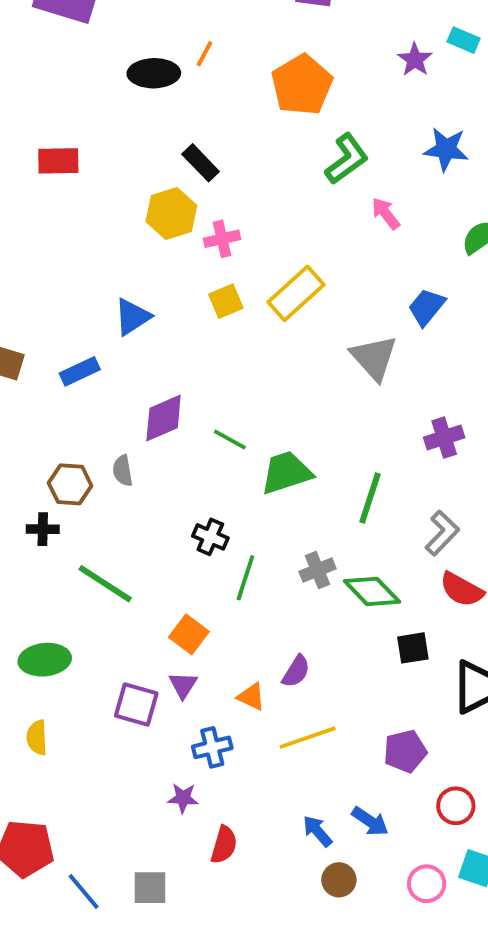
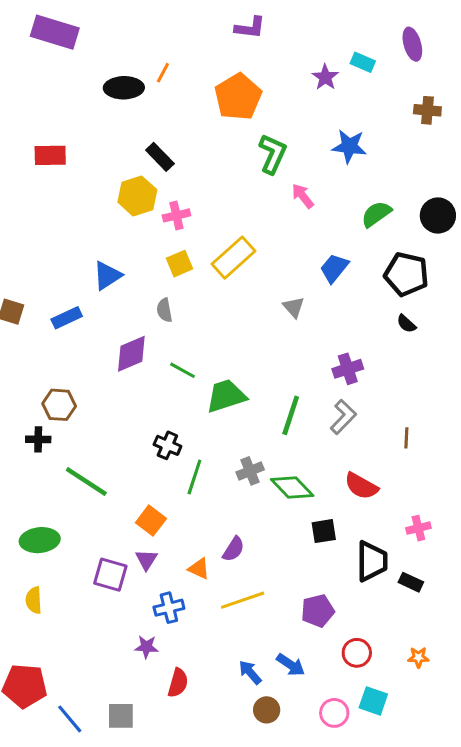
green L-shape: (347, 159) -> (273, 154), turned -30
gray triangle: (374, 358) -> (294, 307), size x0.6
gray semicircle: (123, 471) -> (164, 310), moved
gray L-shape: (442, 533) -> (343, 417), moved

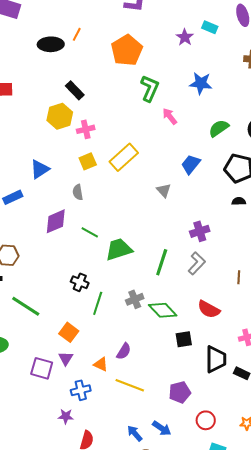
black semicircle: (406, 324) -> (239, 201), turned 136
yellow line: (243, 600) -> (130, 385), turned 40

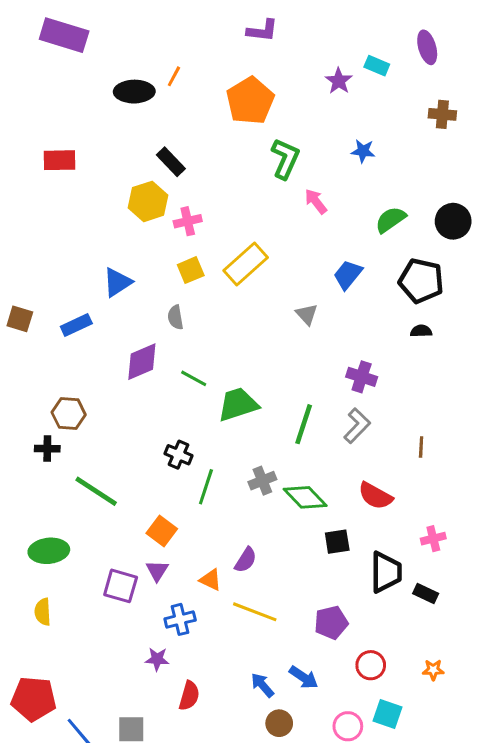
blue star: (201, 83) -> (363, 151), size x0.7
purple cross: (200, 231) -> (362, 377), turned 36

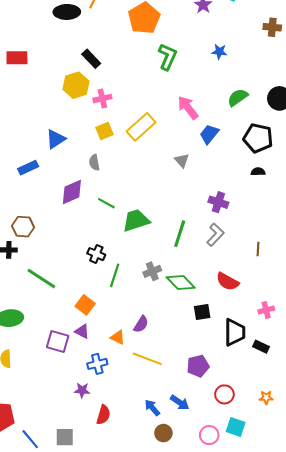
pink arrow: (316, 201) -> (188, 108), moved, size x1.4
purple triangle: (157, 571) -> (82, 331), turned -35

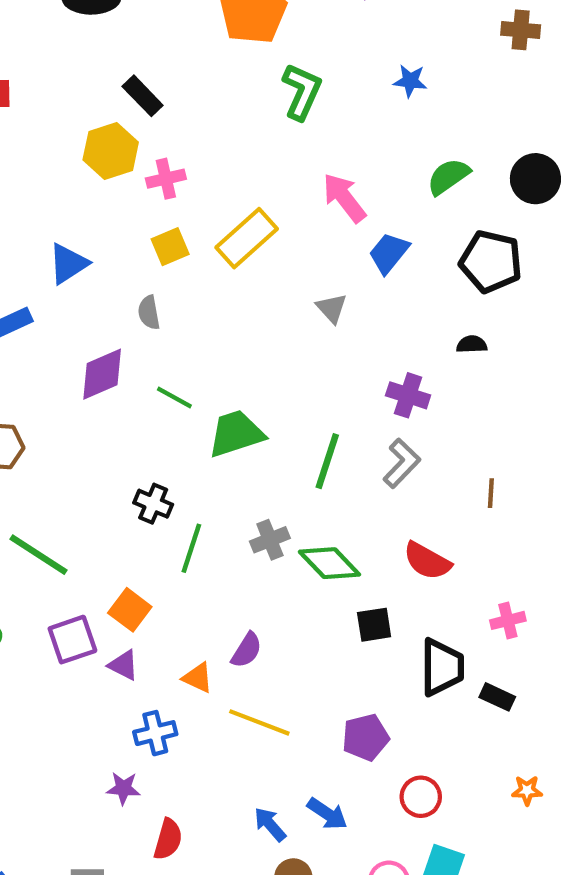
black semicircle: (258, 172) -> (472, 344), moved
purple square: (58, 342) -> (72, 640), moved, turned -35
orange star: (266, 397) -> (527, 790), moved

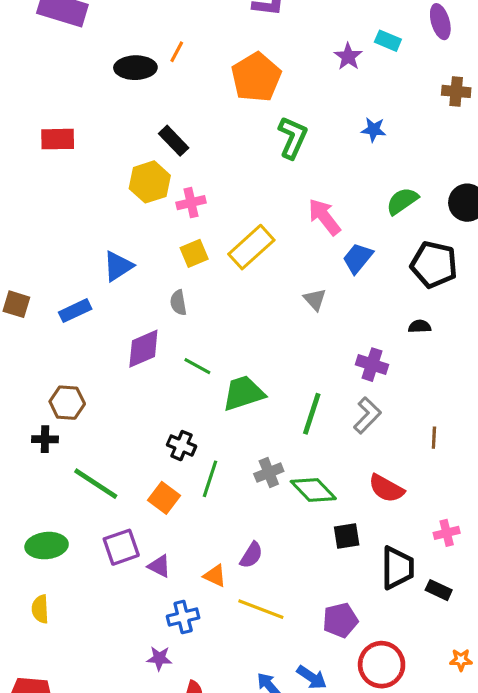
orange square: (130, 610) -> (164, 498), moved
red circle: (421, 797) -> (382, 665), size x1.5

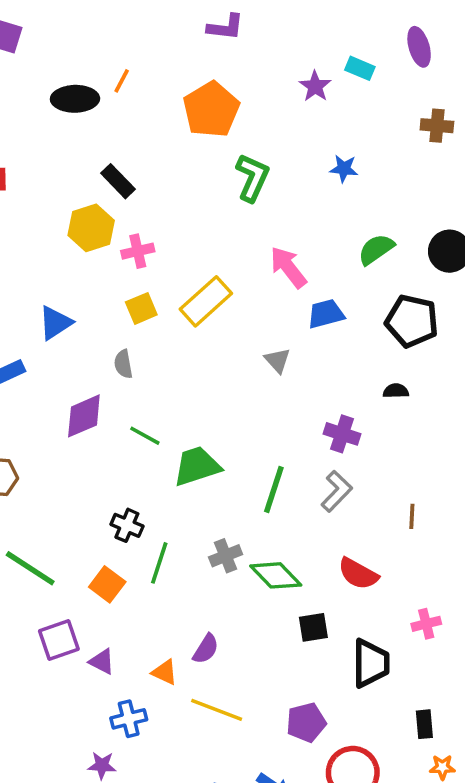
blue trapezoid: (358, 258) -> (326, 314), turned 36
black rectangle: (439, 590) -> (424, 724), moved, turned 60

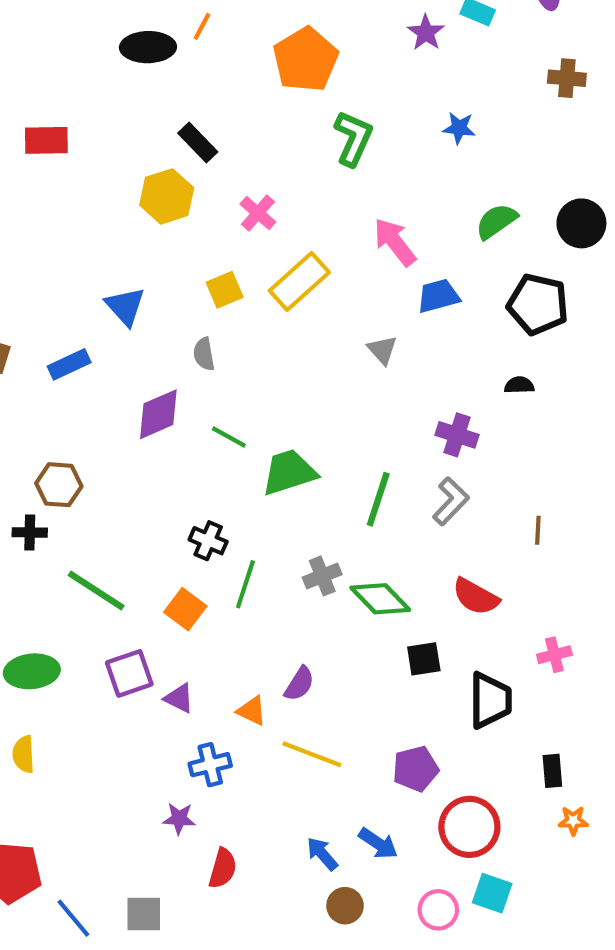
pink cross: (138, 251) -> (258, 213), moved, turned -36
blue triangle: (55, 323) -> (125, 306), turned -39

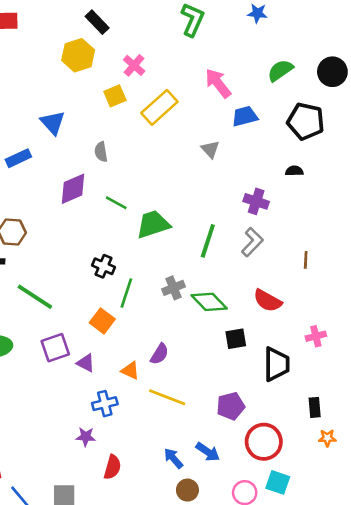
yellow square: (225, 290) -> (115, 96), moved
orange square: (185, 609) -> (102, 321), moved

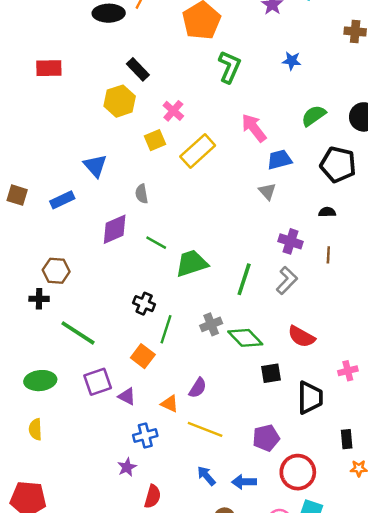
gray triangle: (210, 149) -> (267, 191), moved
brown line: (306, 260) -> (328, 255), moved
purple star: (86, 437) -> (127, 467), turned -30
blue arrow: (208, 452) -> (244, 482), turned 145
blue arrow: (173, 458) -> (206, 476), moved

